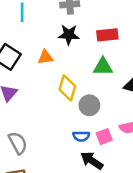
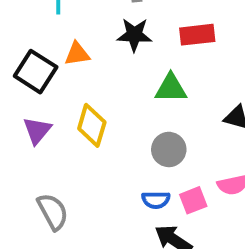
orange triangle: (45, 57) -> (77, 54), moved
green triangle: (103, 67) -> (171, 88), moved
yellow diamond: (67, 88) -> (92, 125), moved

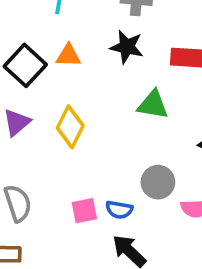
gray circle: (169, 149) -> (158, 182), moved
pink square: (193, 200) -> (84, 211), moved

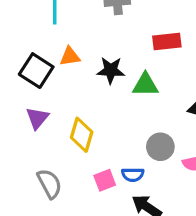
black star: (127, 47) -> (111, 70), moved
yellow diamond: (70, 127) -> (82, 135), moved

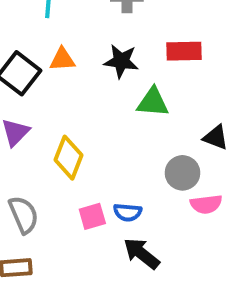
black star: (111, 70) -> (121, 61), moved
gray circle: (160, 147) -> (182, 173), moved

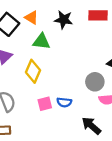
orange triangle: (62, 59) -> (31, 18), turned 32
green triangle: (153, 102) -> (41, 41), moved
black arrow: (142, 254) -> (91, 126), moved

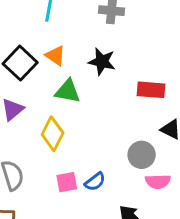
red rectangle: (98, 15) -> (151, 90), moved
blue semicircle: (64, 102) -> (95, 182), turned -48

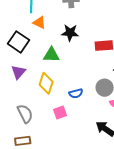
orange triangle: (55, 55) -> (39, 23), moved
blue semicircle: (95, 182) -> (76, 93), moved, turned 32

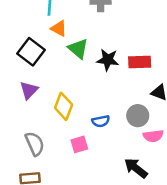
black star: (70, 33) -> (108, 60), moved
green triangle: (51, 55) -> (78, 49), moved, turned 36

